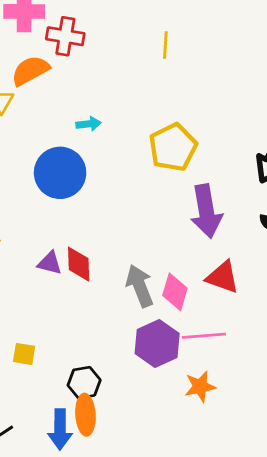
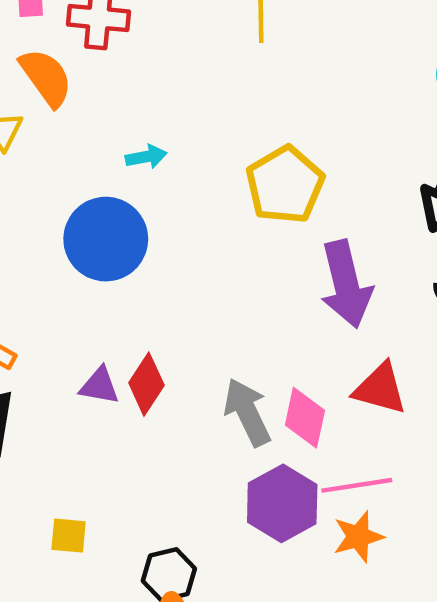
orange semicircle: (30, 71) -> (46, 77), turned 87
red diamond: (79, 264) -> (146, 384), turned 39
orange star: (200, 387) -> (358, 537), moved

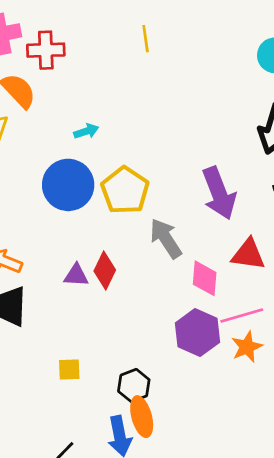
yellow pentagon: (285, 185) -> (125, 190), moved
gray arrow: (247, 412) -> (166, 238), moved

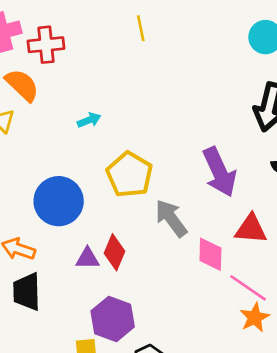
blue circle: (68, 185) -> (59, 201), moved
pink line: (242, 316) -> (248, 288), turned 54
purple hexagon: (198, 333) -> (113, 319), moved

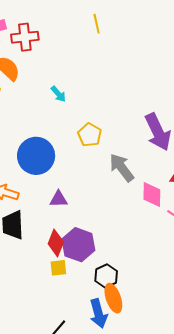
cyan arrow: (89, 120) -> (58, 94), turned 72
yellow pentagon: (130, 175) -> (90, 135), size x0.7
red diamond: (114, 252) -> (56, 243), moved

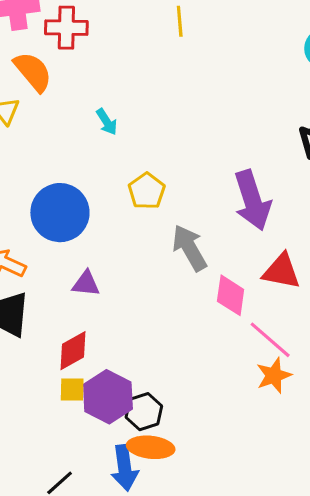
red diamond: (56, 243) -> (73, 351), turned 32
purple hexagon: (78, 245) -> (108, 397), moved
orange ellipse: (113, 298) -> (151, 447), turned -72

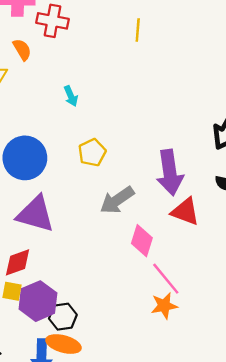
orange semicircle: (33, 72) -> (22, 50), size x0.7
gray arrow: (189, 248) -> (117, 200), turned -104
red triangle: (281, 271) -> (185, 212), moved
purple triangle: (86, 284) -> (35, 214), size x1.8

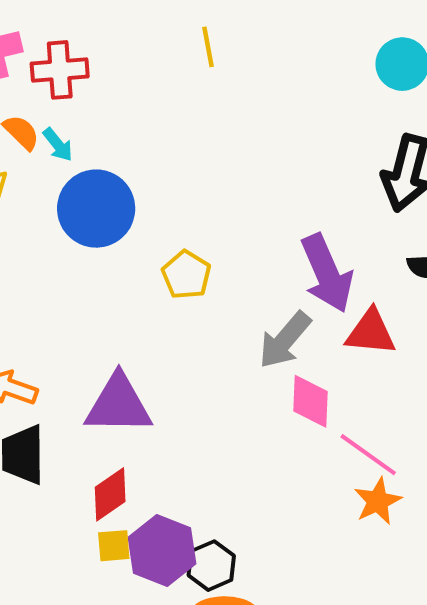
cyan arrow: (71, 96) -> (58, 145), moved
blue circle: (25, 158) -> (96, 209), moved
gray arrow: (117, 200) -> (285, 340), moved

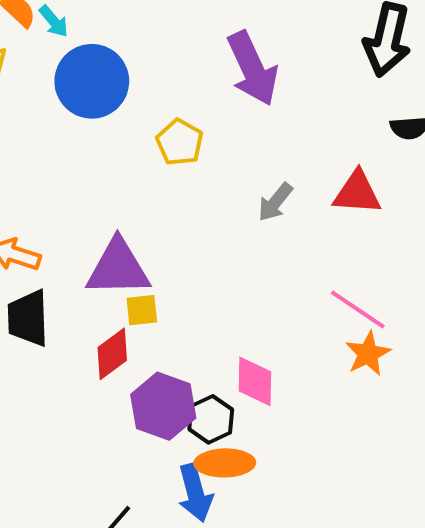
purple arrow: (327, 273) -> (253, 69), moved
gray arrow: (285, 340) -> (275, 202), size x0.7
pink diamond: (310, 401) -> (255, 381), moved
yellow square: (114, 546) -> (142, 310), moved

